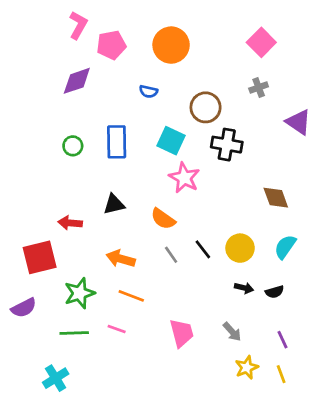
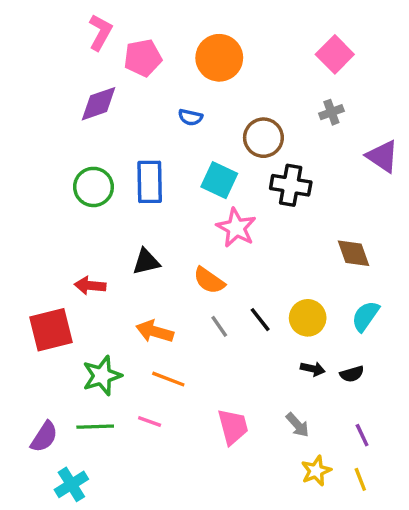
green circle: (73, 146) -> (93, 187), size x1.5
purple semicircle: (24, 308) -> (44, 437), moved, turned -30

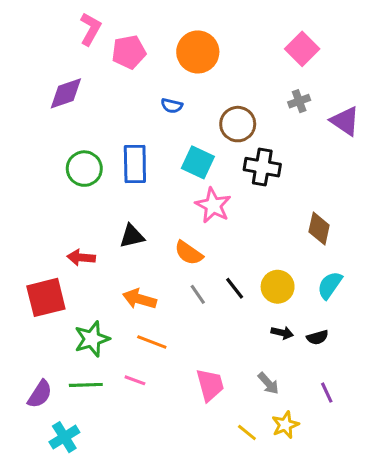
purple diamond: (99, 104) -> (66, 93), moved
purple triangle: (382, 156) -> (345, 121), moved
brown diamond: (354, 253) -> (319, 228), turned 32
yellow line: (360, 479) -> (247, 432), moved, turned -30

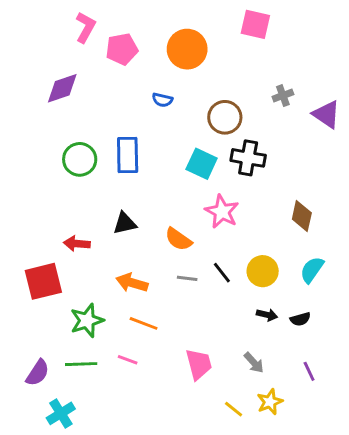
pink square: (302, 49) -> (255, 24), moved, turned -32
cyan square: (198, 162) -> (202, 164), moved
pink star: (213, 205) -> (222, 212), moved
gray line: (198, 294) -> (187, 278), turned -48

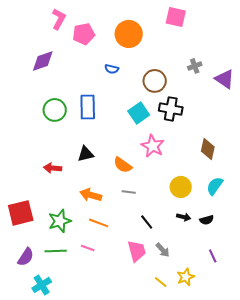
cyan square: (202, 164) -> (139, 113), turned 30
black line: (222, 273) -> (147, 222), moved
red square: (43, 281) -> (21, 213), moved
gray arrow: (254, 363) -> (163, 250), moved

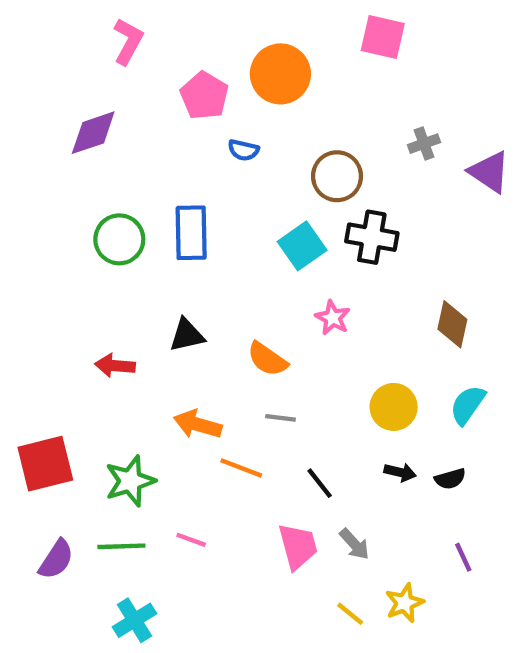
pink pentagon: (84, 34) -> (204, 96), moved, turned -30
pink star: (153, 146) -> (333, 318), size x0.7
orange line: (99, 223) -> (241, 468), moved
cyan cross: (42, 285) -> (135, 620), moved

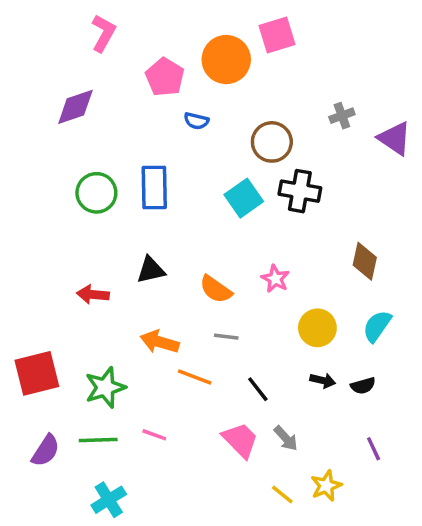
pink square: (383, 37) -> (277, 35), moved, turned -30
pink star: (333, 318) -> (275, 279), moved
pink trapezoid: (298, 546) -> (240, 440), turned -30

